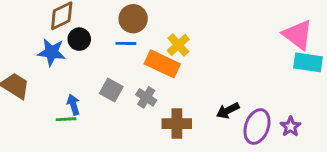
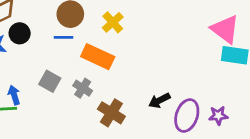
yellow cross: (178, 45) -> (113, 22), moved
brown cross: (177, 124) -> (111, 113), turned 32
purple star: (290, 127) -> (218, 116), turned 30

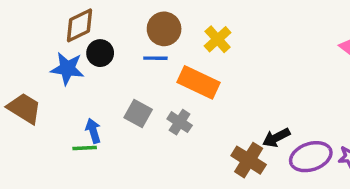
brown cross: (111, 113) -> (249, 160), moved
purple ellipse: (187, 116) -> (311, 157), turned 52

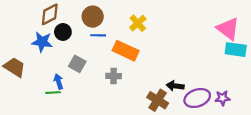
brown circle: (164, 29) -> (93, 17), moved
gray square: (138, 113) -> (77, 64), moved
gray cross: (180, 122) -> (114, 76), turned -32
black arrow: (276, 138) -> (175, 86), turned 35

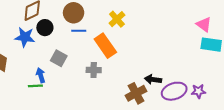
pink triangle: (228, 29) -> (204, 24), size x0.7
orange rectangle: (126, 51) -> (105, 46), turned 30
brown cross: (158, 100) -> (136, 93), turned 30

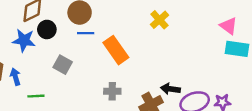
yellow cross: (117, 19) -> (159, 20), moved
gray cross: (94, 70) -> (112, 91), moved
blue arrow: (41, 75) -> (15, 77), moved

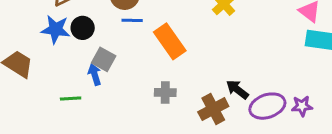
black circle: (47, 29) -> (83, 28), moved
blue arrow: (15, 77) -> (95, 74), moved
black arrow: (170, 89) -> (237, 89), turned 30

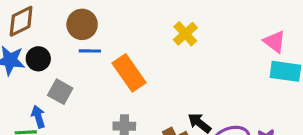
blue arrow: (95, 74) -> (38, 117), moved

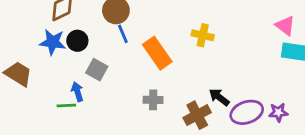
yellow cross: (185, 34) -> (203, 35), moved, turned -35
blue line: (90, 51) -> (123, 34), turned 66

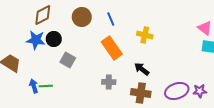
blue line: (123, 34) -> (111, 19), moved
blue arrow: (77, 92) -> (34, 86), moved
black arrow: (219, 97) -> (142, 69), moved
brown cross: (197, 115) -> (141, 93), turned 36

